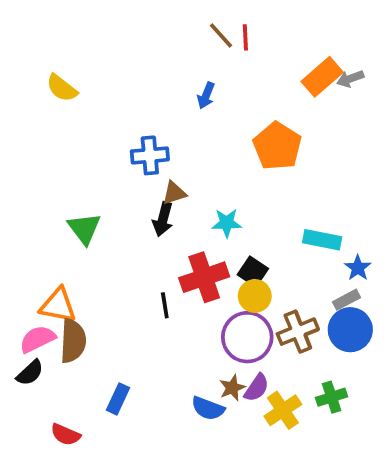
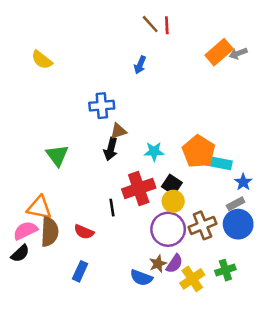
orange pentagon: (277, 146) -> (199, 152), moved
red semicircle: (66, 435) -> (84, 232), moved

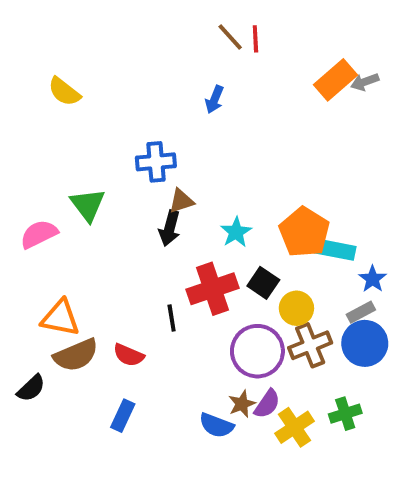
cyan star: (154, 152) -> (236, 232), turned -30
green triangle: (57, 155) -> (88, 205), moved
yellow circle: (173, 201) -> (296, 308), moved
pink semicircle: (25, 231) -> (39, 234), moved
brown semicircle: (50, 232) -> (76, 355), turned 64

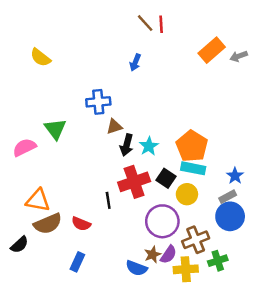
gray arrow: (365, 82) -> (239, 56), moved
black arrow: (170, 228) -> (127, 145), moved
cyan rectangle: (335, 250) -> (193, 168), moved
brown cross: (310, 345) -> (196, 240), moved
yellow cross: (295, 427) -> (186, 269), turned 30

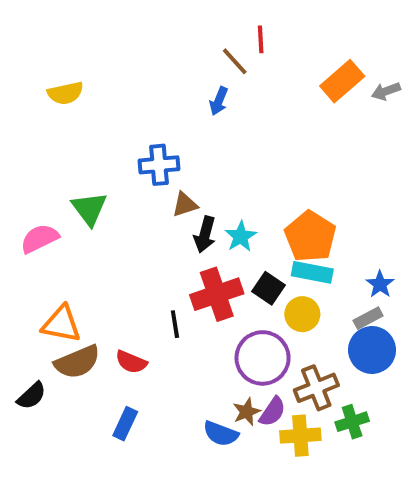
brown line: (145, 23) -> (235, 61), moved
yellow semicircle: (40, 58) -> (65, 93), turned -50

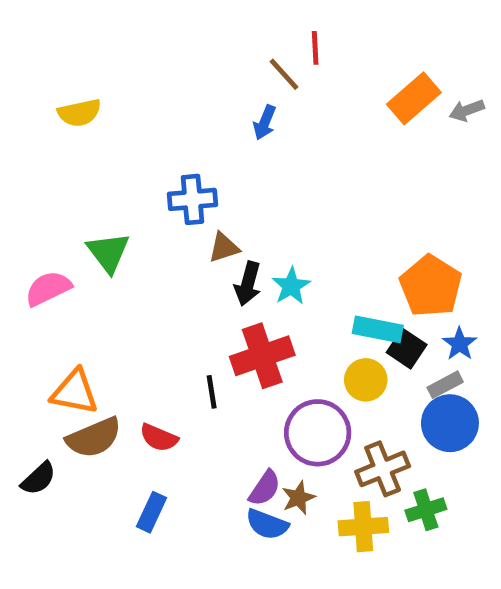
orange pentagon: (310, 236) -> (431, 286), moved
black square: (268, 288) -> (407, 349), moved
purple semicircle: (272, 412) -> (265, 488), moved

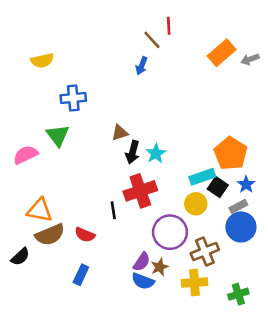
blue cross: (192, 199) -> (73, 98), moved
cyan rectangle: (378, 329) -> (202, 177), turned -30
green cross: (426, 510) -> (238, 294), moved

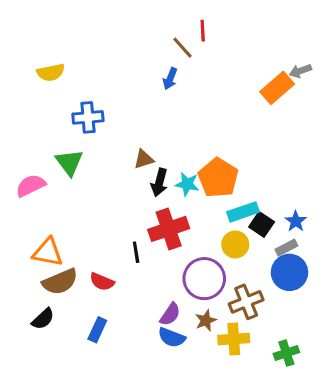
orange rectangle: (222, 53) -> (277, 88), moved
cyan star: (156, 153) -> (187, 184), turned -30
orange pentagon: (231, 153) -> (218, 178), moved
black semicircle: (20, 257) -> (43, 319), moved
brown star: (160, 267) -> (206, 320), moved

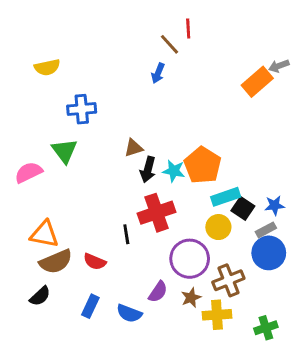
blue star: (296, 221) -> (275, 205), turned 30
blue semicircle: (172, 338) -> (129, 313), moved

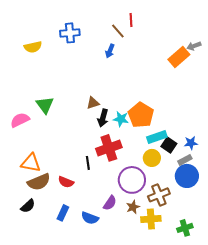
blue cross: (82, 109) -> (70, 33), moved

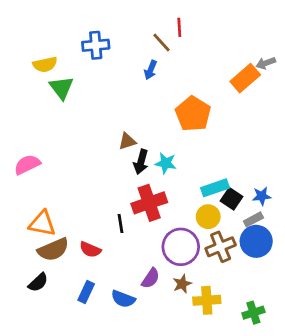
green triangle: (45, 105) -> (61, 88), moved
orange pentagon: (141, 115) -> (193, 114), moved
brown cross: (159, 195) -> (221, 247), moved

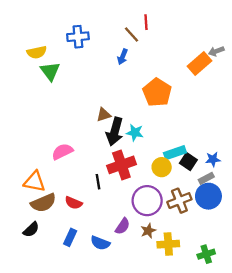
black arrow: (141, 162) -> (115, 131), size x1.4
pink semicircle: (27, 165) -> (62, 152), moved
yellow circle: (208, 217) -> (162, 167), moved

